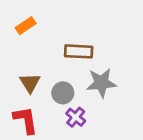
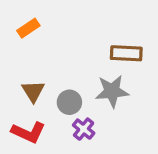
brown rectangle: (79, 51) -> (126, 53), moved
red L-shape: (26, 120) -> (28, 132), turned 124

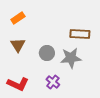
brown triangle: (33, 91) -> (18, 45), moved
gray circle: (69, 102) -> (47, 53), moved

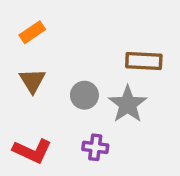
gray star: (71, 58) -> (128, 104), turned -30
purple cross: (53, 82) -> (95, 147), turned -32

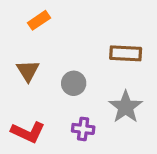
orange rectangle: (32, 32) -> (39, 20), moved
gray star: (128, 104) -> (126, 107), moved

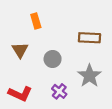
orange rectangle: (39, 20) -> (36, 21), moved, turned -72
purple cross: (83, 129) -> (59, 91), turned 32

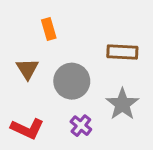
gray circle: (53, 59) -> (72, 81), size x1.5

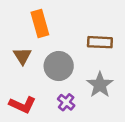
orange rectangle: (49, 29) -> (40, 23), size x1.5

